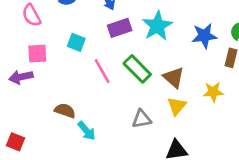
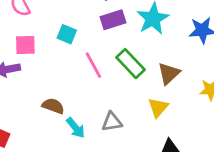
brown triangle: (174, 77) -> (169, 74), turned 35
yellow triangle: (177, 106) -> (158, 107), moved
gray triangle: (142, 119) -> (112, 122), moved

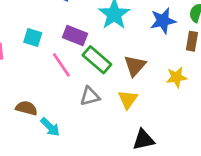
purple rectangle: (113, 20) -> (75, 35), moved, turned 45
gray triangle: (112, 122) -> (90, 96), moved

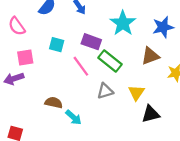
brown triangle: (135, 66) -> (150, 56), moved, turned 30
black triangle: (144, 140) -> (151, 114), moved

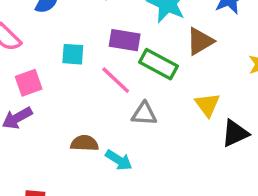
brown triangle: (150, 56) -> (200, 41), moved
gray triangle: (105, 91) -> (144, 114), moved, turned 30

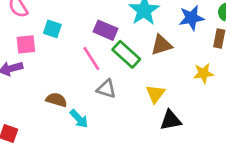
cyan square: (73, 54) -> (52, 29), moved

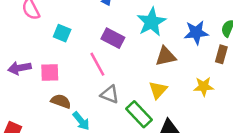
pink square: (26, 44) -> (50, 73), moved
green rectangle: (126, 54) -> (139, 114), moved
yellow triangle: (155, 94) -> (158, 90), moved

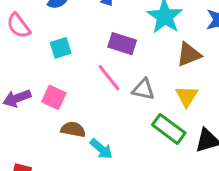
cyan square: (62, 33) -> (61, 48), turned -30
pink square: (50, 73) -> (54, 97), turned 36
gray triangle: (110, 94) -> (143, 89), moved

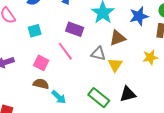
gray triangle: (143, 89) -> (98, 54), moved
pink square: (54, 97) -> (41, 63), moved
green rectangle: (169, 129) -> (99, 98), moved

